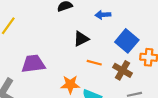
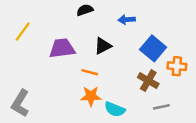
orange line: (94, 63) -> (90, 72), moved
purple trapezoid: (33, 64) -> (62, 48), moved

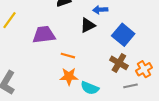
black triangle: (103, 46) -> (88, 25), moved
orange cross: (177, 66) -> (144, 69), moved, turned -35

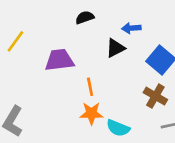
orange line: (68, 56) -> (90, 87), turned 64

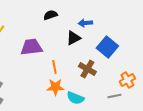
brown cross: (155, 96) -> (87, 69), moved

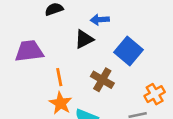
orange star: (55, 87) -> (61, 103), turned 30

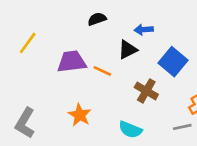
orange line: (59, 77) -> (102, 71), moved, turned -54
orange star: (61, 103) -> (80, 115), moved

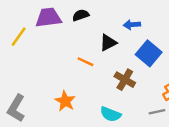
blue arrow: (144, 30) -> (132, 25), moved
purple trapezoid: (72, 62) -> (48, 18), moved

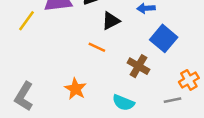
black triangle: (108, 43) -> (111, 21), moved

